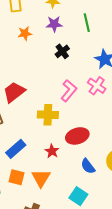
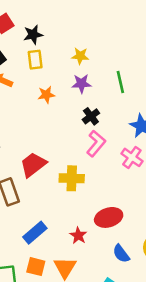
pink L-shape: (69, 91) -> (96, 143), moved
yellow cross: (48, 115) -> (72, 178), moved

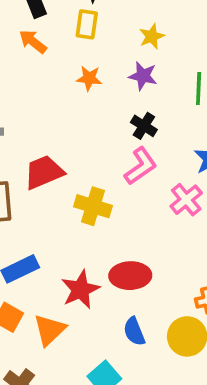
yellow star: (80, 56) -> (152, 36), turned 30
black cross: (91, 116) -> (144, 126), turned -36
red star: (78, 235) -> (80, 290), size x1.5

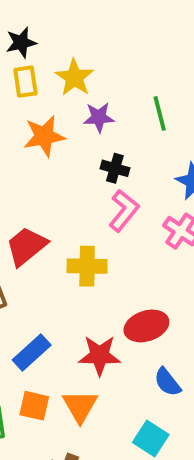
yellow star: (152, 36) -> (74, 78), moved, size x1.4
orange star: (89, 78) -> (44, 136), size x1.5
red star: (80, 290) -> (100, 355), turned -30

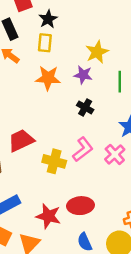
black star: (21, 43) -> (48, 19), turned -30
yellow star: (74, 78) -> (97, 52), moved
pink L-shape: (124, 211) -> (83, 149), moved

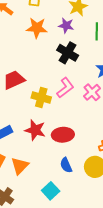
black cross: (85, 107) -> (68, 53), size x1.5
red star: (48, 216) -> (35, 130), moved

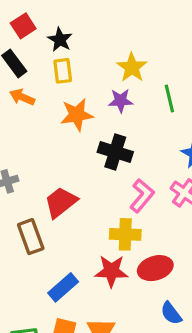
black cross: (68, 53) -> (115, 152), moved
yellow cross: (41, 98) -> (125, 234), moved

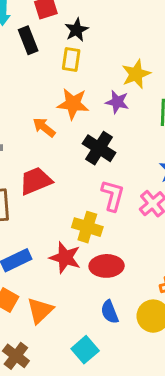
orange arrow: (22, 97) -> (44, 127), moved
pink L-shape: (142, 196) -> (113, 195), turned -40

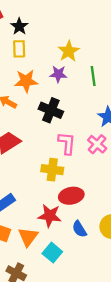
red star: (65, 258) -> (50, 216), moved
cyan square: (85, 350) -> (52, 253), moved

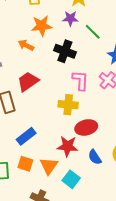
green line: (93, 76) -> (93, 32), moved, turned -36

